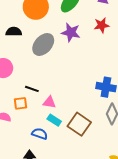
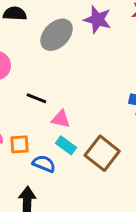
orange square: (20, 103) -> (20, 144), moved

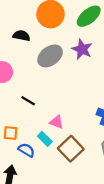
pink triangle: (61, 119) -> (56, 122), moved

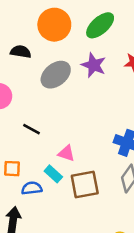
brown square: (71, 149) -> (85, 185), turned 35
blue semicircle: (26, 150) -> (32, 188), turned -35

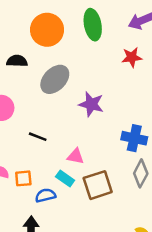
green ellipse: (100, 25) -> (93, 25), turned -52
purple star: (94, 65) -> (91, 104), moved

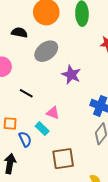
brown square: (98, 185) -> (63, 159), moved
blue semicircle: (45, 195) -> (25, 139), turned 70

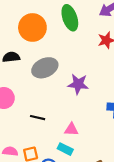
gray ellipse: (46, 51) -> (45, 68), turned 30

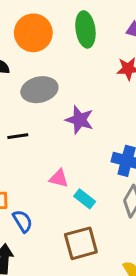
black line: (38, 118) -> (18, 136), moved, turned -32
cyan rectangle: (65, 149) -> (85, 199), moved

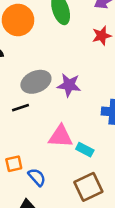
gray ellipse: (39, 90) -> (36, 82), moved
pink triangle: (59, 178) -> (61, 136), size x1.5

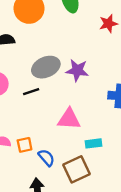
cyan rectangle: (85, 150) -> (94, 143), moved, turned -35
brown square: (88, 187) -> (76, 169), moved

